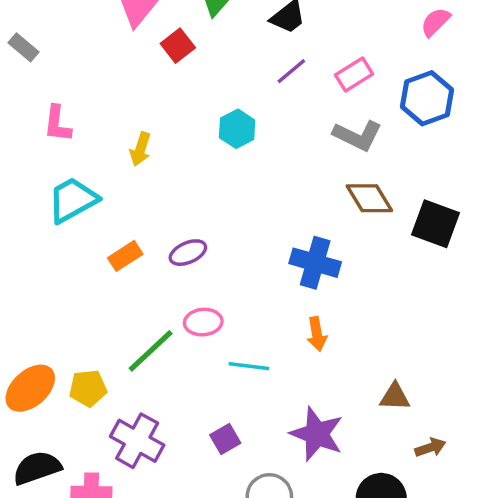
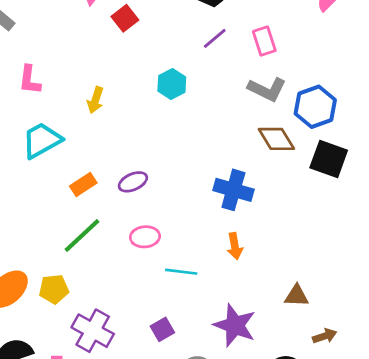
pink rectangle: (354, 75) -> (264, 41), turned -76
blue hexagon: (427, 98) -> (315, 107), moved
green line: (151, 351) -> (82, 235), moved

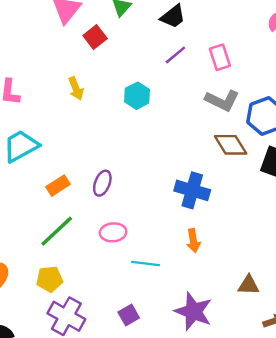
yellow arrow: (95, 100) -> (76, 88), moved, turned -40
purple ellipse: (133, 182) -> (102, 183), turned -45
yellow pentagon: (54, 289) -> (50, 279), moved

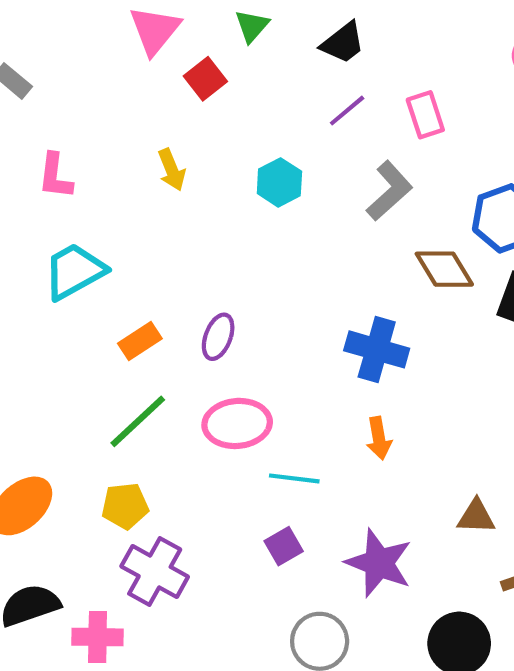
gray L-shape: (222, 100) -> (389, 191), moved, turned -68
pink ellipse: (113, 232) -> (237, 423), size x1.4
purple square: (129, 315) -> (284, 546), moved

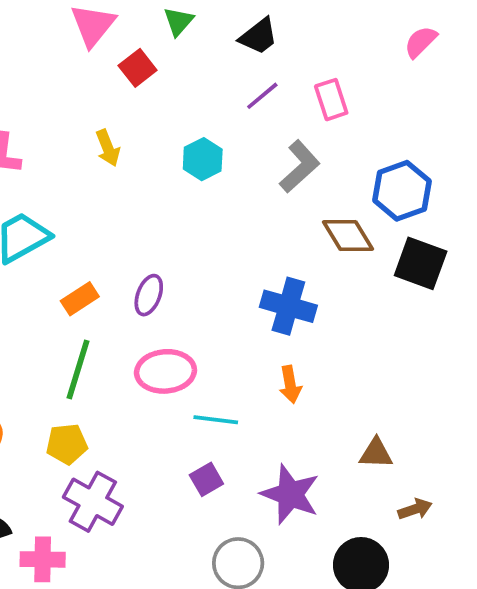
green line: (138, 421) -> (78, 370), turned -30

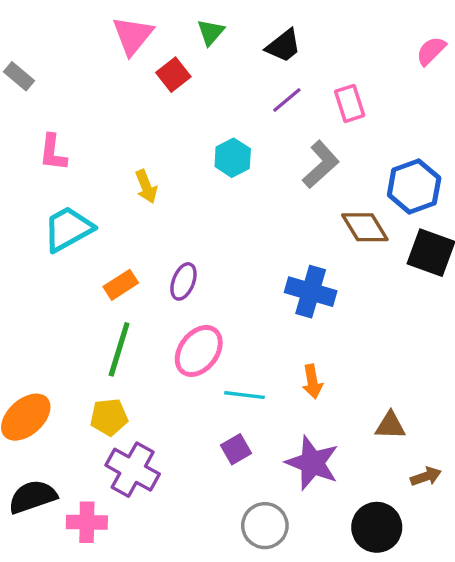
yellow arrow: (108, 148) -> (146, 187), moved
pink ellipse: (165, 371) -> (199, 351), turned -48
orange arrow: (290, 384) -> (312, 381), moved

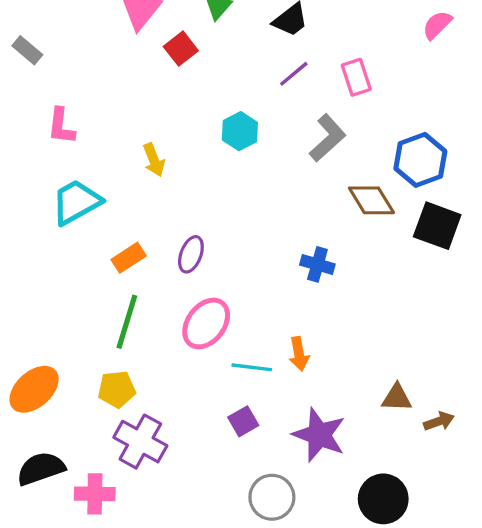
blue cross: (311, 292) -> (317, 264), size x0.7
orange arrow: (312, 381) -> (299, 354), moved
brown arrow: (426, 476) -> (439, 421), moved

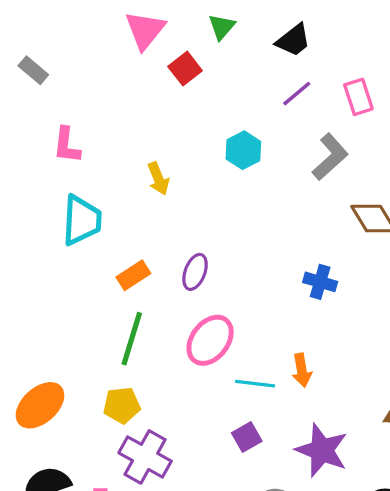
cyan trapezoid: (76, 202) -> (82, 220), turned 122

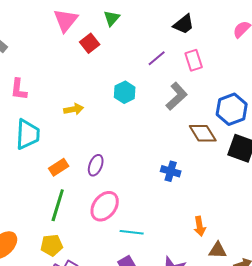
black trapezoid: (293, 40) -> (184, 24), moved
yellow arrow: (158, 179) -> (74, 109), turned -78
orange arrow: (302, 370) -> (200, 226), moved

